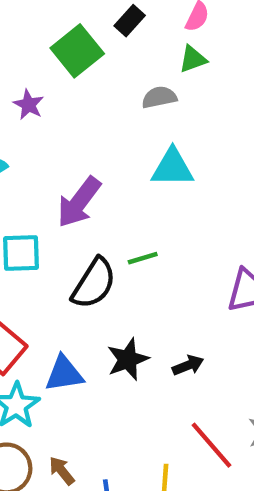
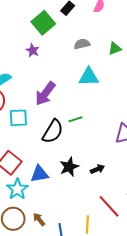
green triangle: (193, 59) -> (115, 49), moved
purple star: (29, 105) -> (33, 50), moved

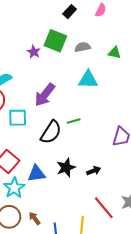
green square: (43, 23) -> (55, 41), moved, turned -30
green triangle: (115, 49) -> (115, 53), turned 32

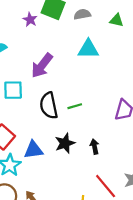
green line: (74, 121) -> (75, 106), moved
black semicircle: (51, 132) -> (49, 106), turned 135
black arrow: (94, 171) -> (95, 147), turned -80

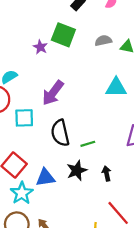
gray semicircle: (82, 14) -> (103, 41), moved
cyan triangle: (88, 49) -> (116, 87), moved
green line: (75, 106) -> (88, 144), moved

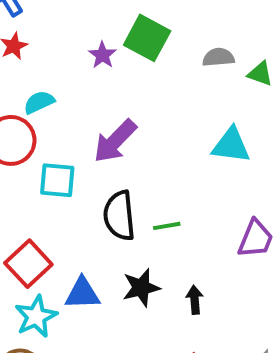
green line: (88, 144) -> (167, 226), moved

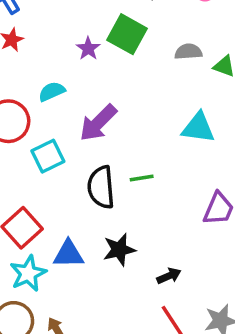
cyan semicircle: (39, 102) -> (52, 92), moved
cyan square: (57, 180) -> (48, 156), turned -32
green line: (167, 226) -> (142, 178), moved
black arrow: (195, 300) -> (169, 276), moved, turned 70

